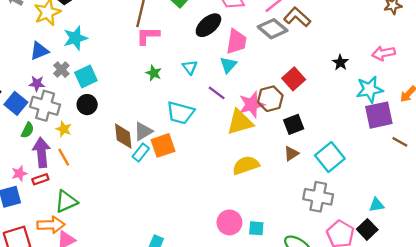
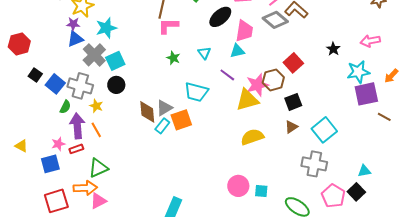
cyan triangle: (228, 65) -> (237, 51), turned 35
gray cross: (61, 70) -> (94, 55), size x1.6
purple star: (37, 84) -> (73, 24), moved

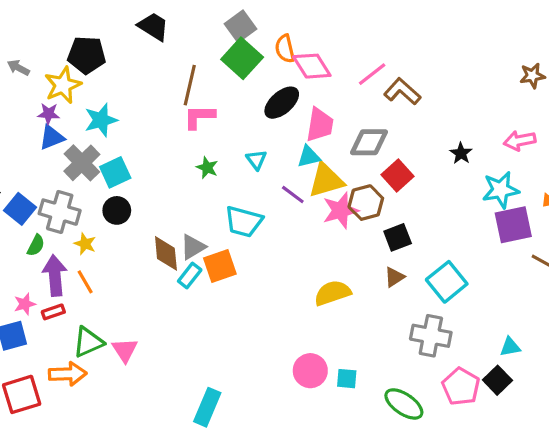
gray diamond: (275, 20) -> (369, 142), moved, turned -40
yellow triangle: (247, 100) -> (326, 180), moved
pink triangle: (98, 201) -> (125, 350), moved, turned -36

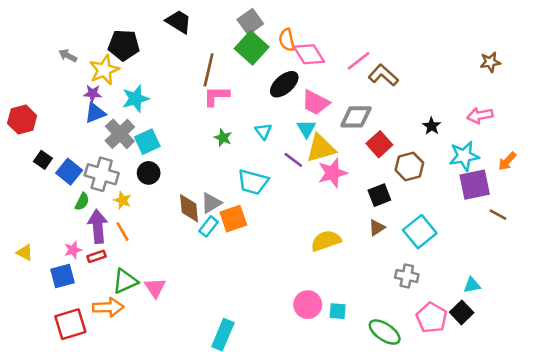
pink trapezoid: (320, 125) -> (316, 103), turned 108
cyan triangle: (309, 157) -> (306, 129), turned -48
brown hexagon: (366, 203) -> (409, 166), moved
gray cross: (431, 336) -> (407, 276), size x0.7

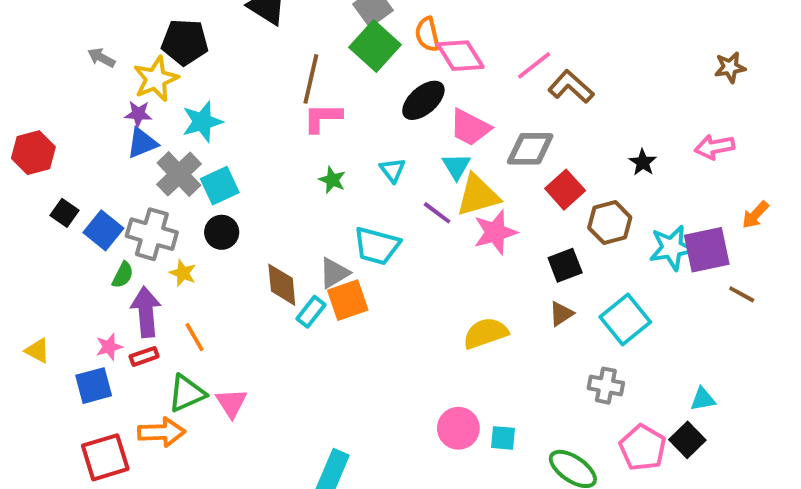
cyan star: (464, 156) -> (672, 248), moved
gray triangle: (211, 203) -> (334, 273), moved
orange line: (123, 232) -> (194, 337), moved

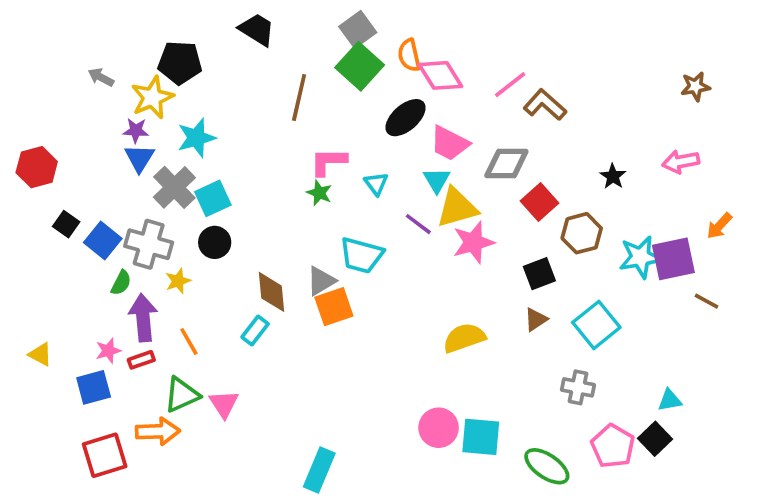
pink L-shape: (323, 118) -> (328, 162), moved
blue triangle: (142, 143) -> (139, 158), turned -36
yellow star: (183, 273) -> (178, 281), turned 30
cyan rectangle: (311, 312) -> (255, 330), moved
cyan square: (503, 438) -> (481, 437), size x1.6

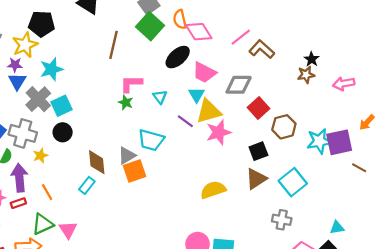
brown star: (695, 86) -> (306, 75), moved
black star: (613, 176) -> (312, 59), moved
brown triangle: (536, 319) -> (256, 179), size x1.5

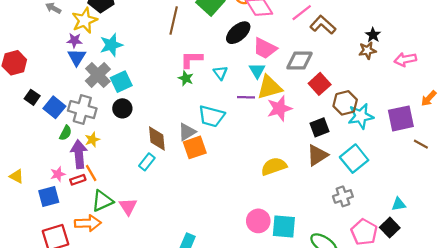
purple line: (185, 121) -> (246, 97), turned -35
cyan star: (319, 141) -> (361, 116), moved
yellow star: (40, 156) -> (92, 140), moved
orange line: (47, 192) -> (91, 173), moved
gray cross: (282, 220) -> (343, 196), turned -30

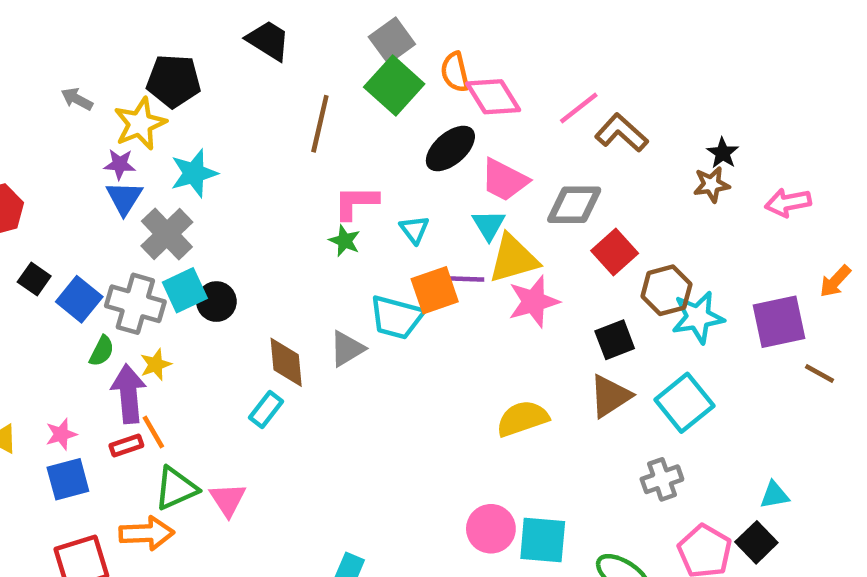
cyan square: (121, 82) -> (185, 290), moved
orange square: (195, 147) -> (435, 290), moved
pink star: (58, 174) -> (61, 434), moved

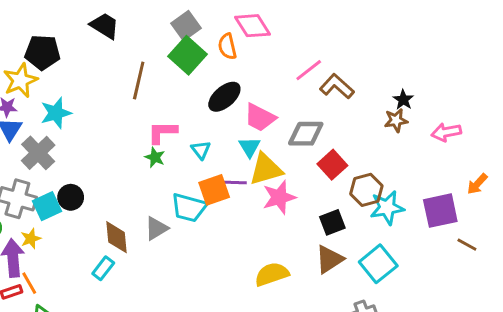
pink diamond: (493, 97) -> (253, 26), moved
cyan square: (185, 290) -> (47, 206), moved

